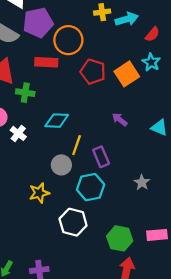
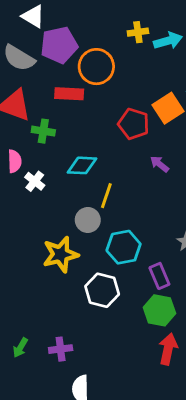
red pentagon: (93, 72) -> (134, 124), moved
purple rectangle: (101, 157) -> (159, 276), moved
yellow star: (39, 193) -> (61, 254), size x1.4

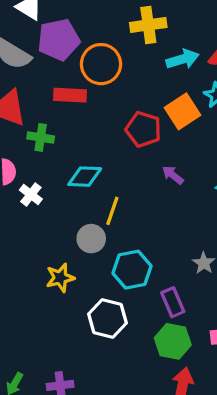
yellow cross: (138, 32) -> (148, 25), size x1.5
cyan arrow: (168, 41) -> (183, 59), moved
yellow star: (61, 254) -> (60, 278), size x0.7

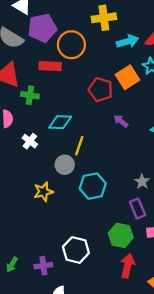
white cross: (31, 195) -> (30, 141), moved
purple rectangle: (173, 302) -> (138, 208), moved
white hexagon: (108, 318) -> (76, 250), moved

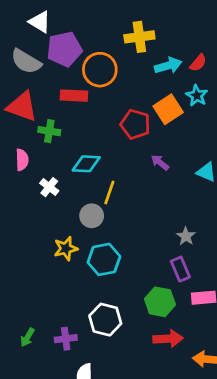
cyan hexagon: (93, 186) -> (104, 259), moved
red arrow: (127, 266) -> (168, 339), turned 75

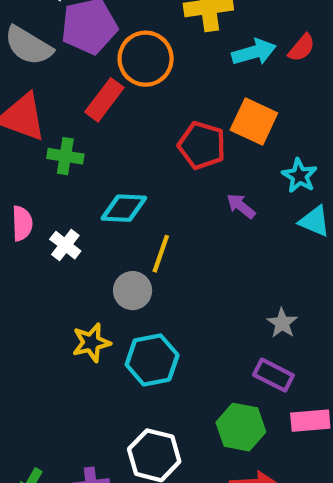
red rectangle: (74, 96) -> (104, 100), turned -56
cyan star: (197, 96) -> (299, 176), moved
orange square: (168, 109) -> (254, 121), turned -32
pink semicircle: (22, 160) -> (22, 223), moved
purple rectangle: (180, 269) -> (273, 375), turned -40

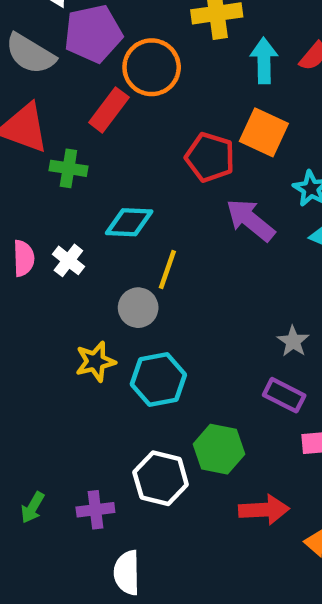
cyan arrow: (254, 52) -> (264, 61), turned -75
purple arrow: (241, 206) -> (250, 220), size x1.6
pink semicircle: (22, 223) -> (24, 258), moved
green hexagon: (241, 427) -> (219, 449), moved

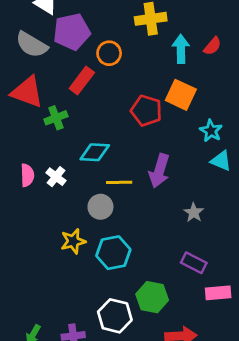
orange circle: (152, 67) -> (109, 53), size x0.7
green cross: (68, 168) -> (56, 118), turned -30
purple arrow: (250, 220) -> (159, 171), moved, turned -112
yellow line: (167, 269) -> (119, 182), turned 70
gray star: (293, 341) -> (194, 213), moved

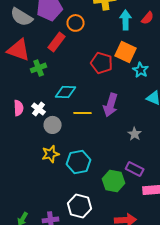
cyan star: (211, 131) -> (141, 70), moved
gray circle: (100, 207) -> (53, 125), moved
green hexagon: (152, 297) -> (114, 181), moved

